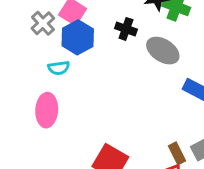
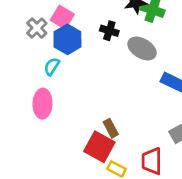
cyan semicircle: (59, 68) -> (52, 66), turned 132
brown rectangle: (177, 153) -> (111, 128), moved

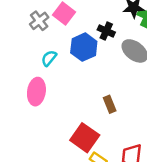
blue hexagon: (67, 39) -> (84, 47), moved
brown rectangle: (111, 128) -> (110, 104), moved

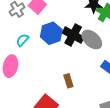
black cross: (106, 31) -> (73, 35), moved, size x1.5

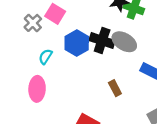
brown rectangle: (68, 81) -> (115, 88), moved

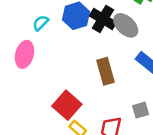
brown rectangle: (115, 88) -> (105, 71), size x1.5

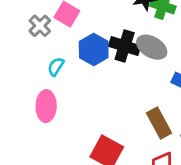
brown rectangle: (105, 71) -> (159, 123), moved

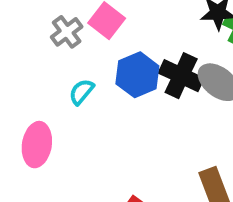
pink ellipse: (46, 106) -> (37, 145), moved

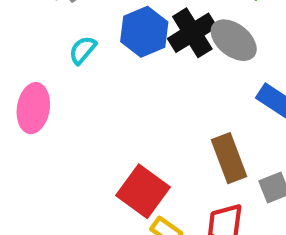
black cross: (181, 76) -> (192, 33), turned 33

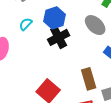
black cross: (192, 33) -> (59, 37), moved

